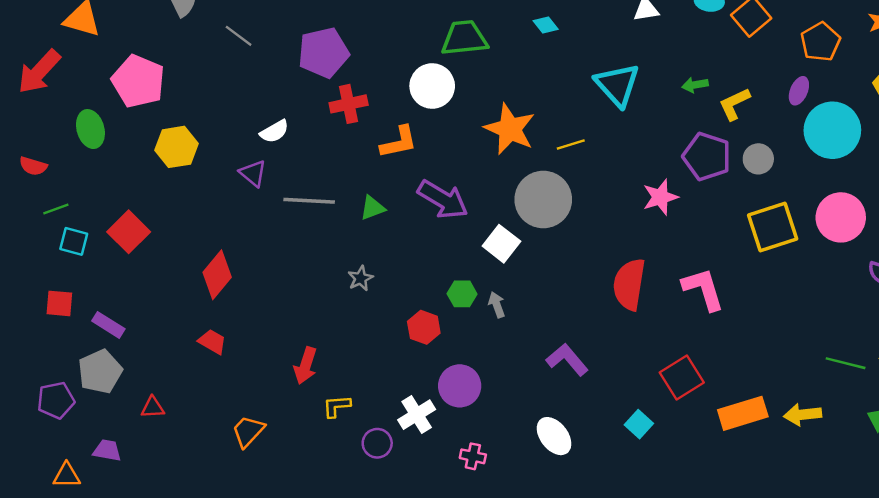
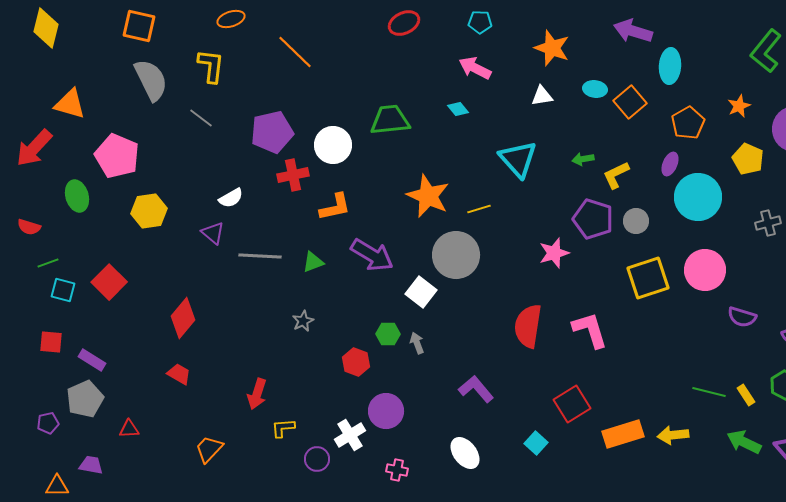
white circle: (432, 86) -> (333, 145), moved
purple pentagon: (56, 400) -> (48, 423), size x0.7

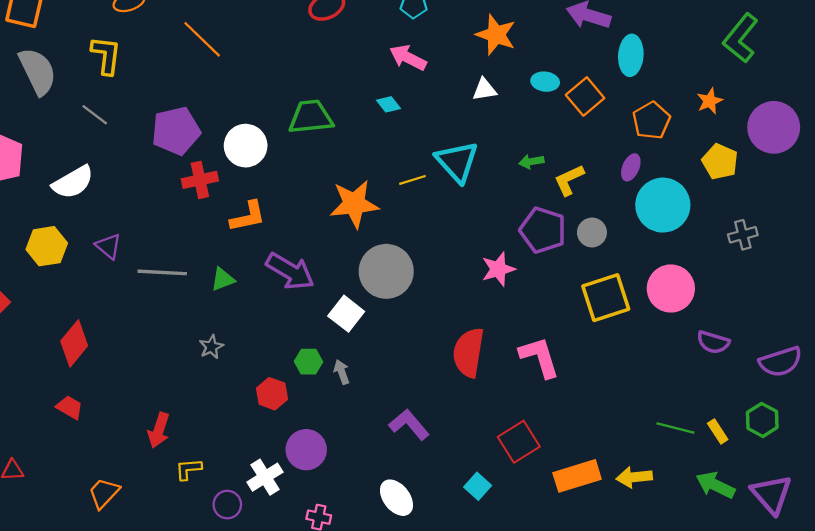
orange star: (428, 196) -> (354, 204), turned -30
white semicircle: (231, 198) -> (73, 182), moved, size x1.5
yellow line: (479, 209) -> (412, 180), moved
yellow hexagon: (149, 211) -> (47, 246), moved

